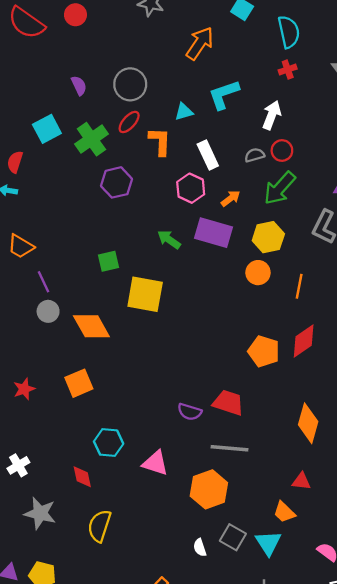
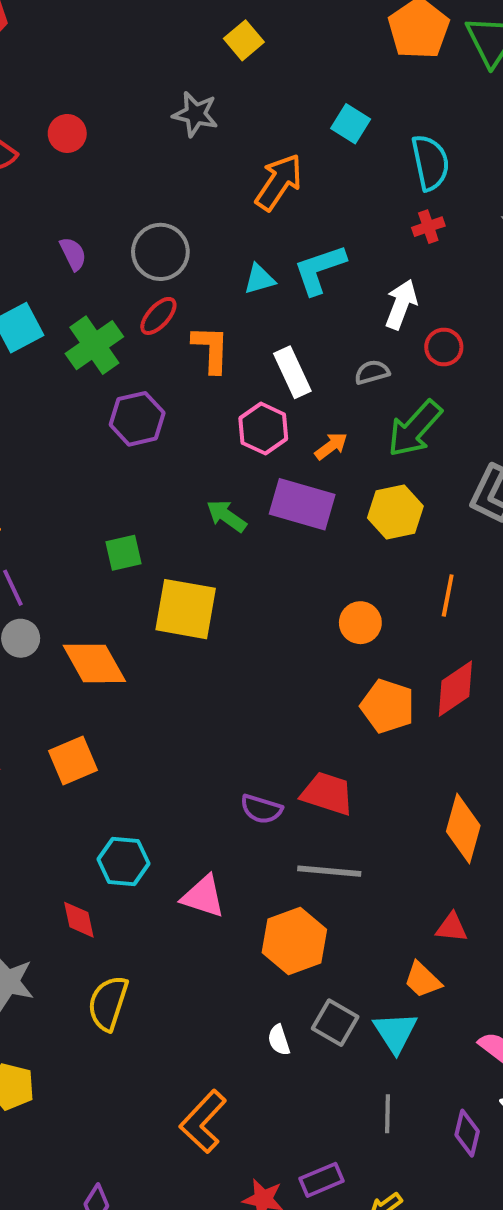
cyan triangle: (184, 112) -> (259, 279), moved
red circle: (282, 151) -> (444, 347), moved
orange circle: (258, 273) -> (360, 623), moved

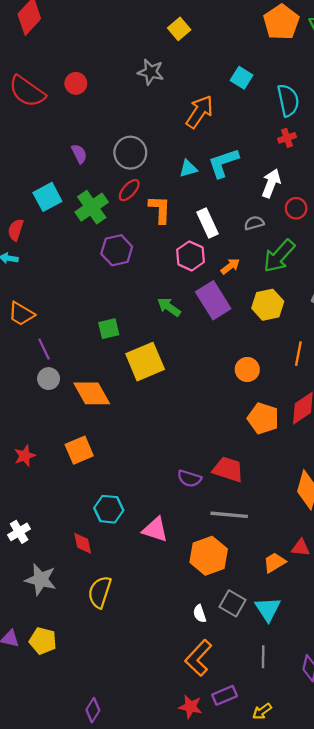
purple rectangle: (302, 504) -> (213, 300), turned 42
yellow square: (186, 609) -> (145, 362), turned -33
orange trapezoid: (422, 980) -> (275, 563), moved, turned 105
orange L-shape: (203, 1122) -> (198, 658), moved

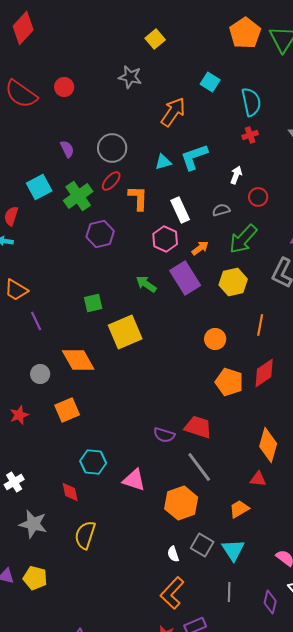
white arrow: (271, 183) -> (236, 175), size x0.7
gray circle: (49, 379) -> (40, 374), moved
gray line: (229, 515) -> (199, 467), turned 48
red triangle: (301, 548) -> (258, 479), moved

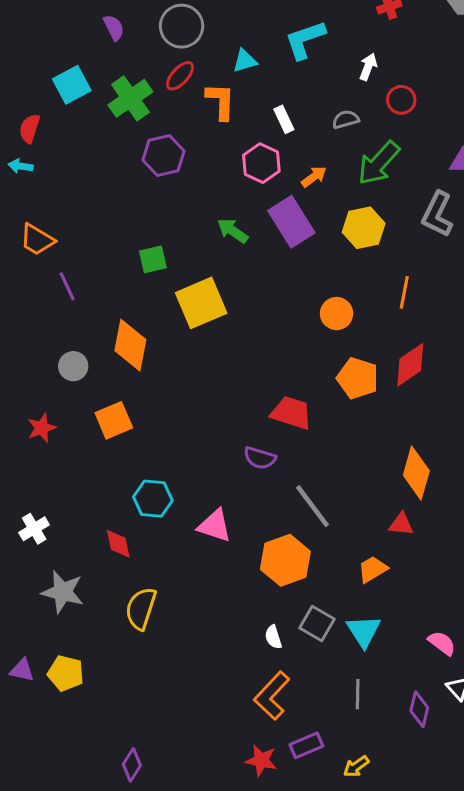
cyan triangle: (163, 162) -> (245, 61), moved
white rectangle: (180, 210) -> (284, 119), size x0.7
orange diamond: (78, 360) -> (130, 345), turned 40
red trapezoid: (198, 427) -> (291, 413), moved

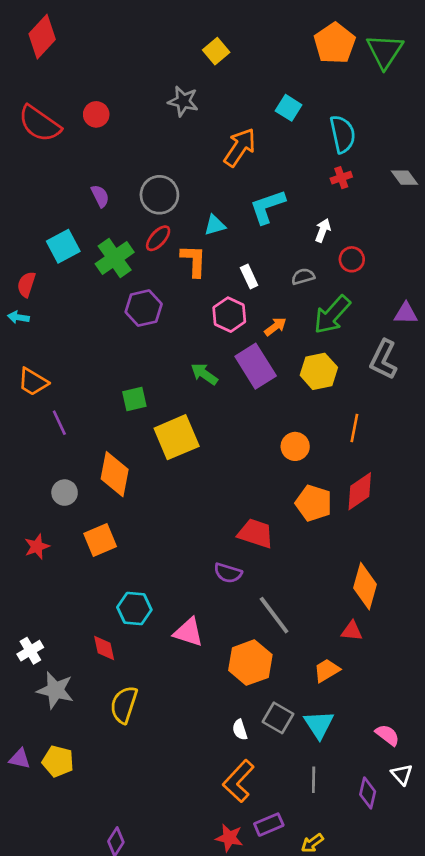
white cross: (34, 529) -> (30, 651), moved

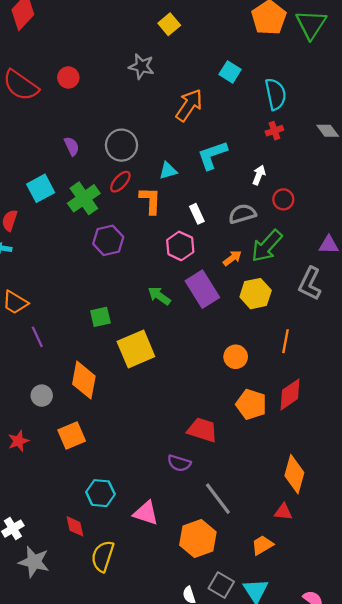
gray semicircle: (303, 276) -> (242, 214), size x1.4
orange arrow: (275, 327) -> (232, 258), moved
yellow semicircle: (124, 705) -> (103, 556), moved

